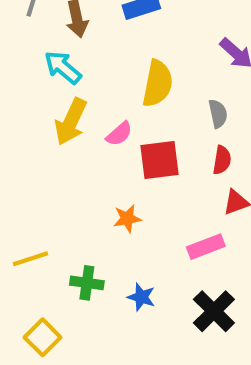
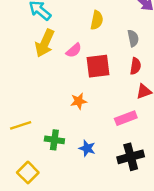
yellow semicircle: (157, 83) -> (97, 20), size x0.7
black cross: (214, 311) -> (131, 157), turned 30

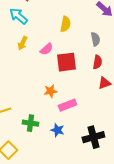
yellow arrow: (45, 43) -> (22, 43), size x0.6
pink rectangle: (126, 118) -> (67, 105), moved

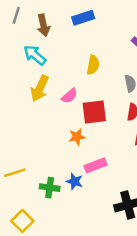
yellow arrow: (22, 43) -> (40, 88), size x1.5
orange star: (50, 91) -> (77, 137), moved
blue star: (57, 130) -> (74, 181), moved

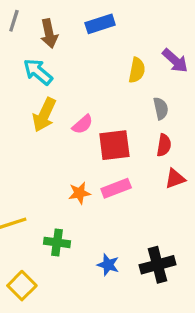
yellow semicircle: (93, 65) -> (137, 70), moved
orange star: (77, 137) -> (79, 193), moved
pink rectangle: (95, 165) -> (116, 188), moved
blue star: (74, 181) -> (108, 265), moved

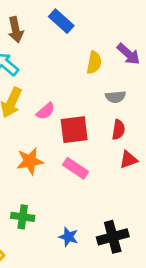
blue rectangle: (100, 24) -> (61, 21), turned 60
gray semicircle: (161, 108) -> (116, 97), turned 96
pink rectangle: (116, 188) -> (76, 168), turned 55
orange star: (79, 193) -> (30, 161), moved, size x1.4

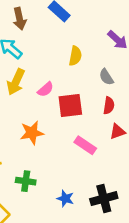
yellow semicircle: (94, 63) -> (75, 56), moved
gray semicircle: (116, 97) -> (106, 77), turned 63
pink rectangle: (76, 168) -> (85, 145), moved

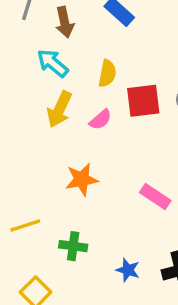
yellow semicircle: (75, 56) -> (107, 73), moved
red square: (70, 106) -> (143, 101), moved

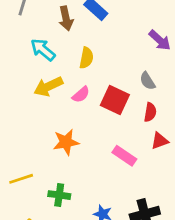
brown arrow: (65, 22) -> (66, 18), moved
red square: (143, 101) -> (115, 100), moved, turned 32
yellow arrow: (59, 109) -> (48, 86), turned 40

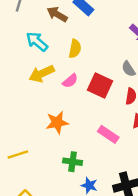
brown arrow: (66, 18) -> (57, 14), turned 132
green cross: (59, 195) -> (73, 162), moved

